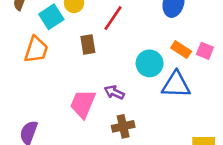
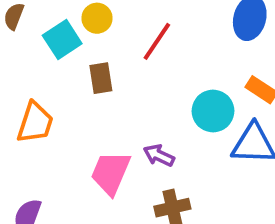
brown rectangle: (88, 45) -> (101, 78), moved
orange trapezoid: (36, 50) -> (35, 123), moved

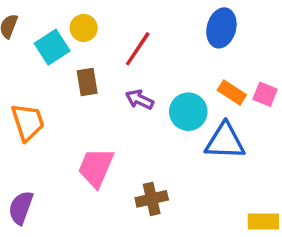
orange trapezoid: (35, 123) -> (28, 122), turned -36
purple arrow: (159, 155) -> (139, 99), moved

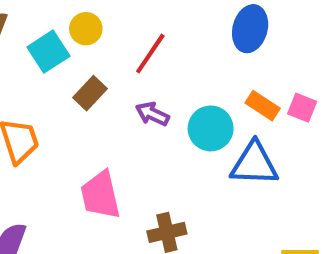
brown rectangle: (87, 82) -> (90, 93), turned 52
pink trapezoid: (96, 167) -> (100, 195), turned -36

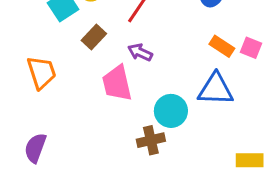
cyan circle: (211, 128) -> (171, 111), moved
pink trapezoid: (100, 195) -> (117, 83), moved

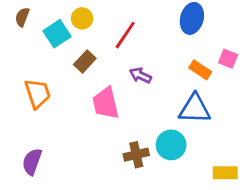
pink square: (251, 48) -> (228, 59), moved
purple arrow: (140, 52) -> (140, 75), moved
cyan circle: (171, 111) -> (171, 145), moved

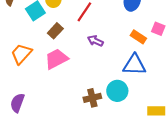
orange trapezoid: (38, 93) -> (21, 54), turned -120
pink trapezoid: (106, 103) -> (56, 59), moved, turned 75

